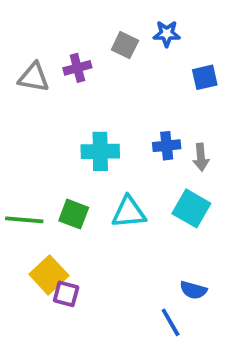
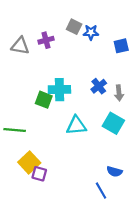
blue star: (167, 34) -> (91, 32), moved
blue cross: (167, 146) -> (99, 86), turned -32
green square: (74, 214) -> (44, 100), moved

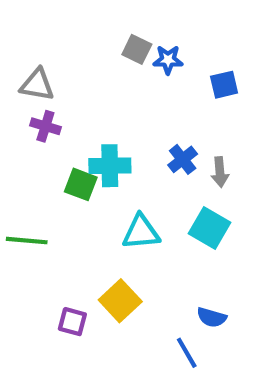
purple cross: (46, 40) -> (45, 126), moved, turned 32
yellow square: (29, 163) -> (120, 301), moved

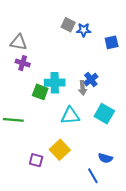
gray arrow: (220, 172) -> (83, 88), moved

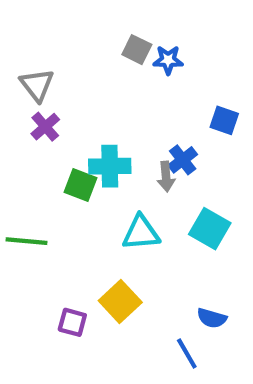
gray triangle: (19, 42) -> (37, 85), turned 42
blue square: (112, 42) -> (224, 120), moved, turned 32
purple cross: (23, 63) -> (45, 127), turned 32

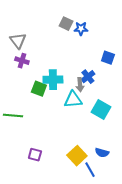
purple cross: (45, 127) -> (22, 61), turned -32
cyan triangle: (141, 233) -> (73, 100), moved
yellow square: (120, 301) -> (77, 156), moved

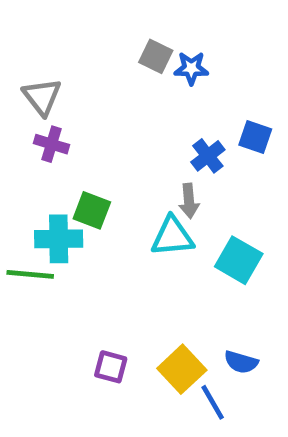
blue cross: (88, 77) -> (208, 156), moved
cyan cross: (53, 80) -> (59, 239), moved
purple square: (35, 155) -> (111, 367), moved

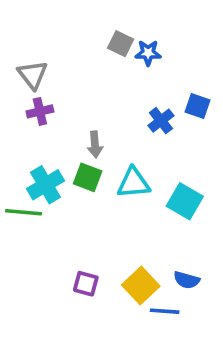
purple cross: (51, 144) -> (40, 111), turned -30
gray arrow: (189, 201) -> (95, 144), moved
green square: (92, 210) -> (88, 177), moved
cyan cross: (59, 239) -> (45, 185), turned -30
blue line: (213, 402) -> (165, 311), turned -56

